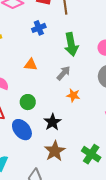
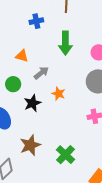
gray arrow: (64, 73) -> (41, 73), moved
green circle: (28, 102) -> (13, 84), moved
black star: (52, 122) -> (32, 103), moved

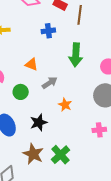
black star: (32, 103) -> (39, 122), moved
brown star: (30, 145) -> (33, 154), turned -30
green cross: (66, 155) -> (61, 155), moved

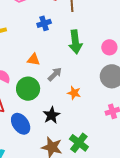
green circle: (21, 92) -> (28, 89), size x1.5

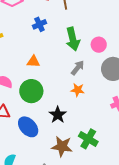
pink circle: (109, 47) -> (99, 45), moved
gray arrow: (55, 74) -> (78, 68), moved

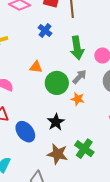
blue cross: (39, 24) -> (45, 30), turned -32
green circle: (31, 91) -> (57, 83), moved

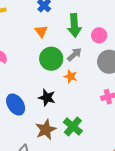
orange triangle: (36, 67) -> (41, 31), moved, turned 40
black star: (56, 122) -> (47, 98), turned -30
brown star: (58, 154) -> (46, 130), turned 30

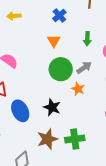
green arrow: (74, 25) -> (87, 39), size x0.6
green cross: (73, 127) -> (75, 139), turned 36

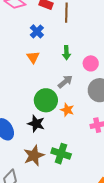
green circle: (61, 69) -> (46, 100), moved
orange star: (78, 89) -> (67, 110), moved
green cross: (75, 139) -> (61, 154), turned 30

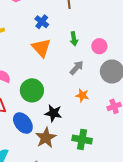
orange triangle: (33, 57) -> (41, 48), size x1.5
green circle: (46, 100) -> (32, 90), moved
brown star: (34, 156) -> (46, 138), moved

